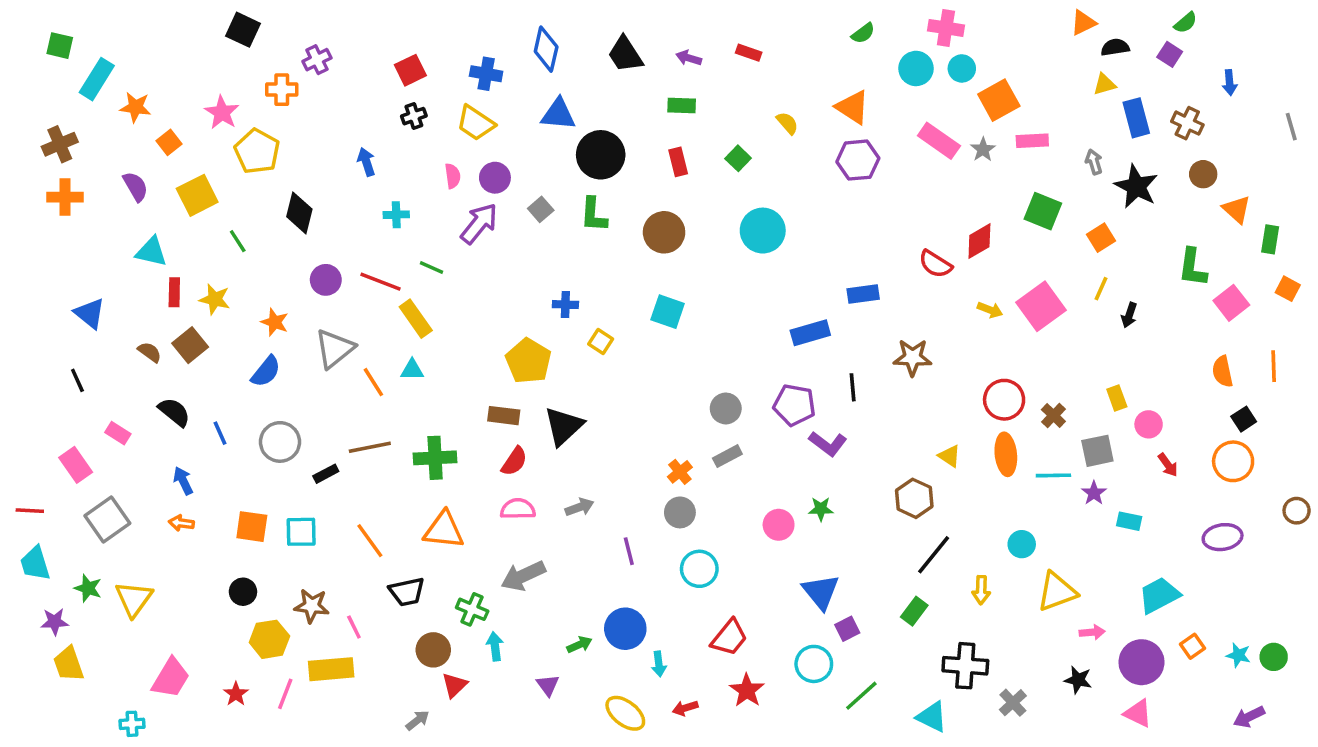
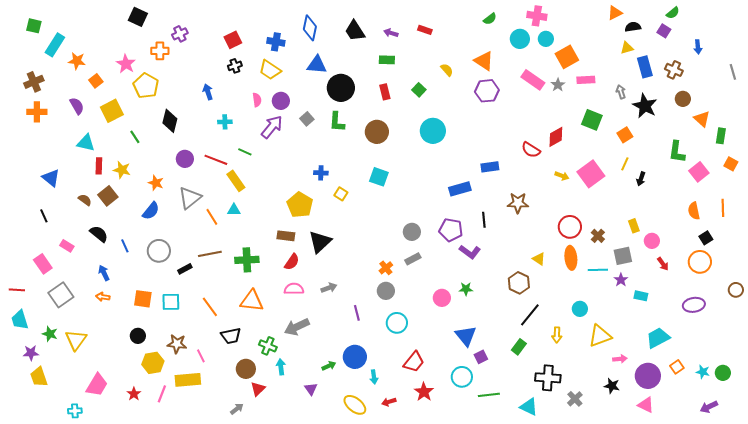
green line: (861, 696) -> (489, 395), turned 35

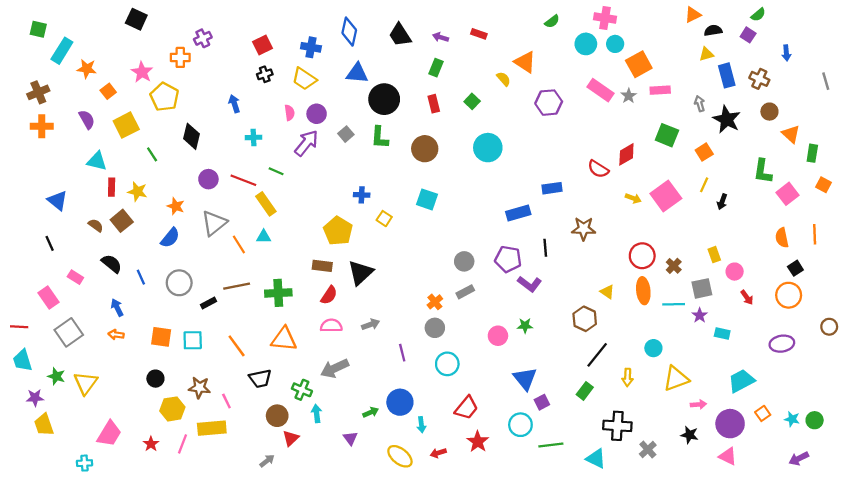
black square: (138, 17) -> (136, 19), moved
green rectangle: (387, 60) -> (436, 68), turned -70
orange triangle: (484, 61) -> (525, 62), moved

